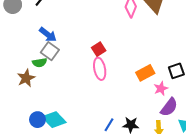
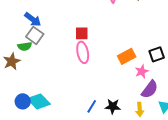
red square: (99, 49) -> (82, 33), turned 32

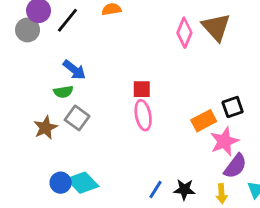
gray square: (35, 35) -> (77, 118), moved
green semicircle: (25, 46) -> (63, 92), moved
black square: (157, 54) -> (233, 107), moved
pink star: (142, 71) -> (224, 141), size x1.5

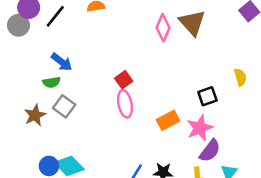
red square: (142, 89) -> (124, 80), turned -36
orange rectangle: (204, 121) -> (168, 120), moved

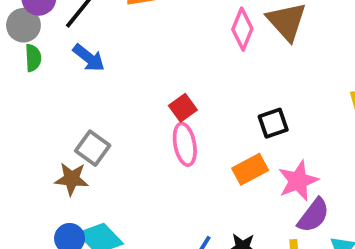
blue arrow: (62, 62) -> (89, 58), moved
green semicircle: (51, 82) -> (33, 58), moved, turned -84
black square: (207, 96) -> (273, 123), moved
brown star: (35, 115) -> (71, 179), moved, turned 30

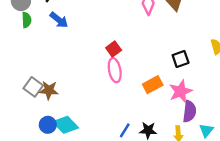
black square: (273, 123) -> (181, 59), moved
gray square: (93, 148) -> (33, 87), moved
purple semicircle: (313, 215) -> (189, 111), turned -30

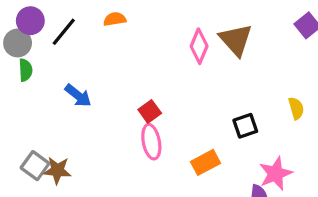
blue arrow: (59, 20) -> (78, 96), moved
pink star: (181, 91) -> (276, 174), moved

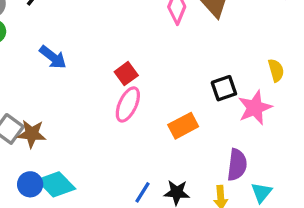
pink ellipse: (151, 142) -> (128, 104), turned 36
pink star: (276, 174) -> (255, 108), moved

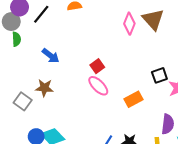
pink ellipse: (128, 104) -> (98, 86), turned -70
brown star: (32, 134) -> (44, 88), moved

